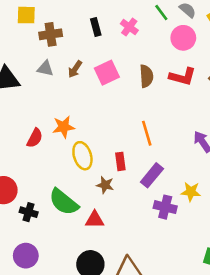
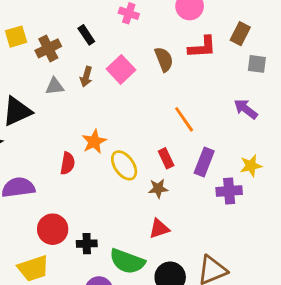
black rectangle: (96, 27) -> (86, 35), moved
green semicircle: (64, 202) -> (127, 261), moved

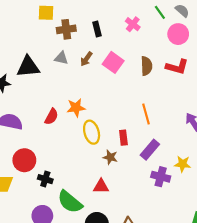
pink square: (121, 69) -> (113, 62), turned -30

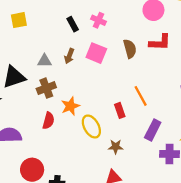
pink cross: (133, 24) -> (98, 20), moved
brown cross: (66, 29) -> (46, 88), moved
red rectangle: (123, 138) -> (120, 110), moved

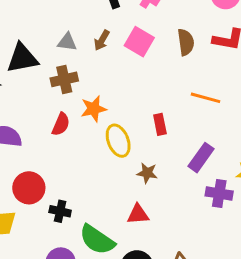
orange line: (141, 96) -> (206, 98), moved, turned -54

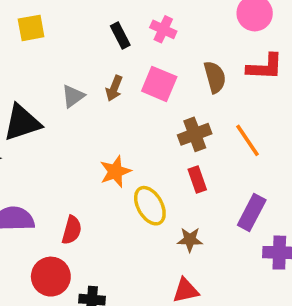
gray triangle: (67, 42) -> (73, 96), turned -36
brown cross: (64, 79) -> (195, 134), moved
orange line: (206, 98) -> (247, 140), turned 48
red semicircle: (61, 124) -> (72, 230), moved

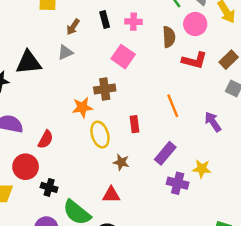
pink cross: (163, 29) -> (133, 22), turned -35
brown semicircle: (215, 77) -> (169, 37), moved
brown arrow: (114, 88) -> (73, 27), moved
brown cross: (195, 134) -> (105, 89), moved

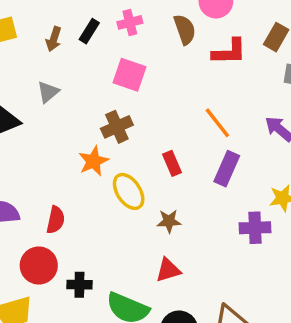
black rectangle: (105, 20) -> (89, 31), turned 63
brown arrow: (73, 27) -> (54, 39), moved
purple rectangle: (165, 153) -> (227, 169), moved

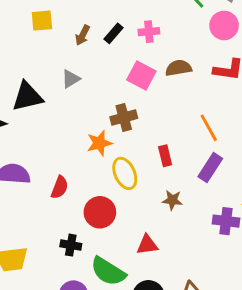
brown semicircle: (185, 29) -> (178, 68), moved, turned -90
brown star: (169, 221) -> (172, 200), moved
red circle: (39, 265) -> (100, 212), moved

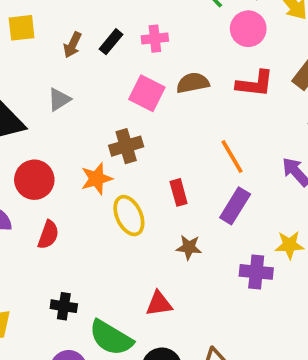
red circle: (100, 212) -> (34, 180), moved

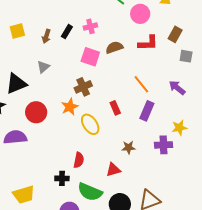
red semicircle: (48, 235) -> (79, 160), moved
brown star: (189, 247) -> (129, 147), moved

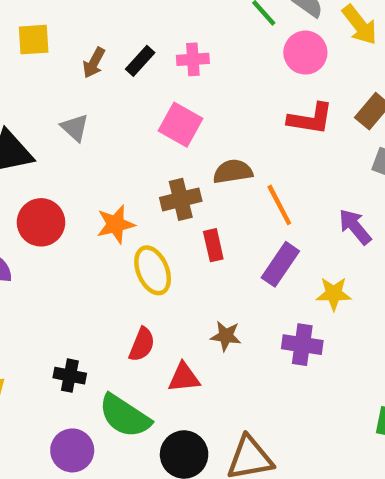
brown semicircle: (114, 47) -> (233, 172), moved
gray triangle: (43, 67) -> (75, 128), turned -48
brown cross: (83, 87) -> (181, 199), moved
yellow star: (179, 128) -> (334, 294), moved
red semicircle: (79, 160) -> (142, 344), moved

